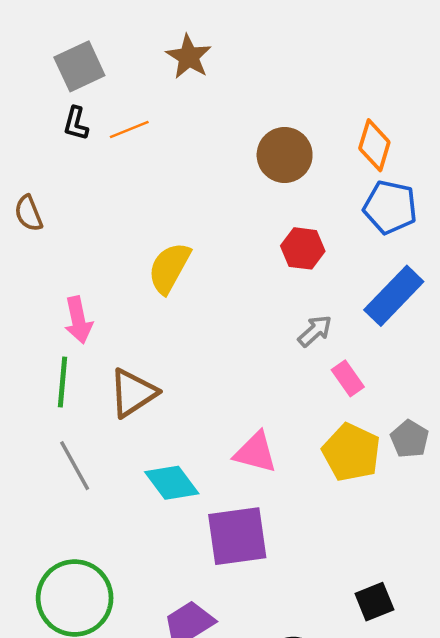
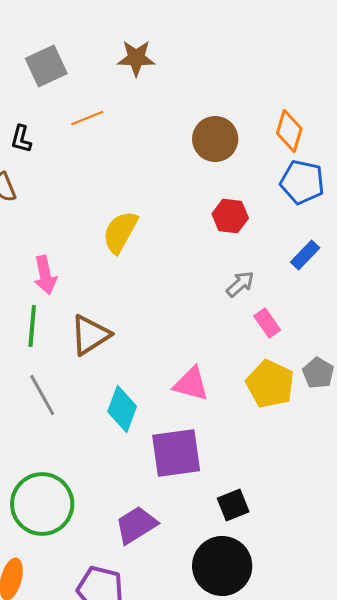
brown star: (189, 57) -> (136, 58), turned -30
black L-shape: (76, 123) -> (21, 139), moved
blue rectangle: (394, 296) -> (305, 255), size x0.6
cyan diamond: (172, 483) -> (122, 409), turned 57
black square: (374, 602) -> (233, 505), moved

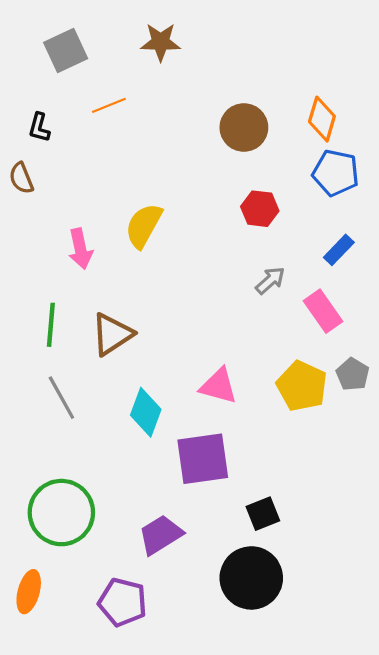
pink arrow: (45, 275) -> (80, 249), moved
pink rectangle: (267, 323) -> (323, 311), moved, size x1.4

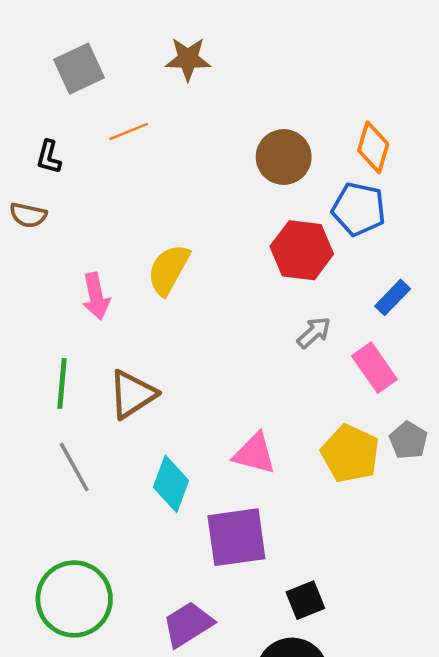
blue pentagon: (336, 173) -> (359, 209), moved
brown semicircle: (21, 178) -> (28, 215), turned -56
red hexagon: (260, 209) -> (302, 250), size x1.4

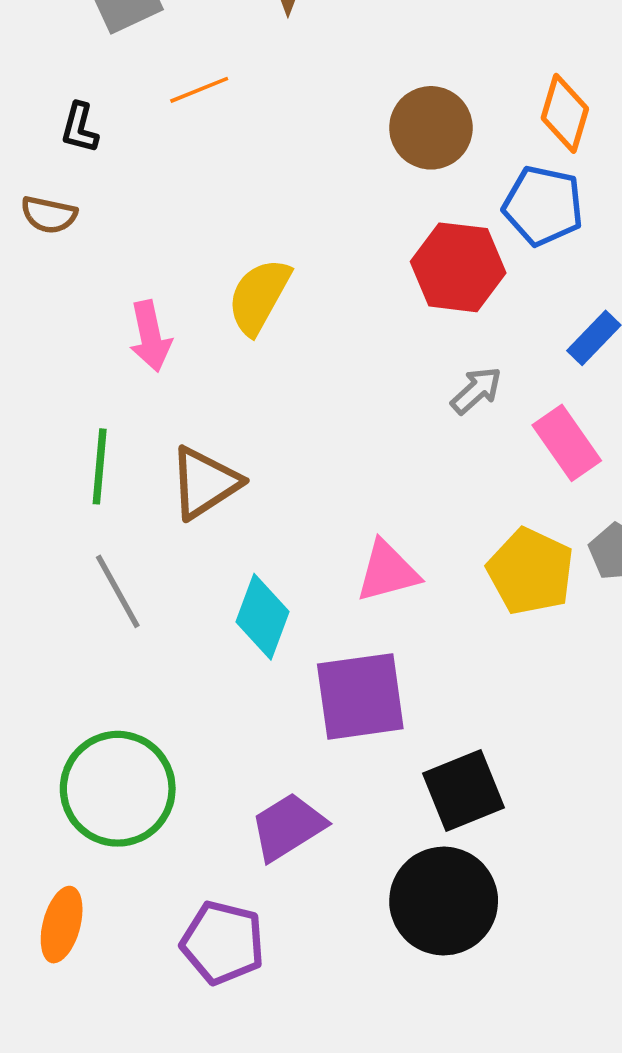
pink triangle: (255, 454) -> (387, 571), turned -30
black square: (305, 600) -> (464, 791), size x1.4

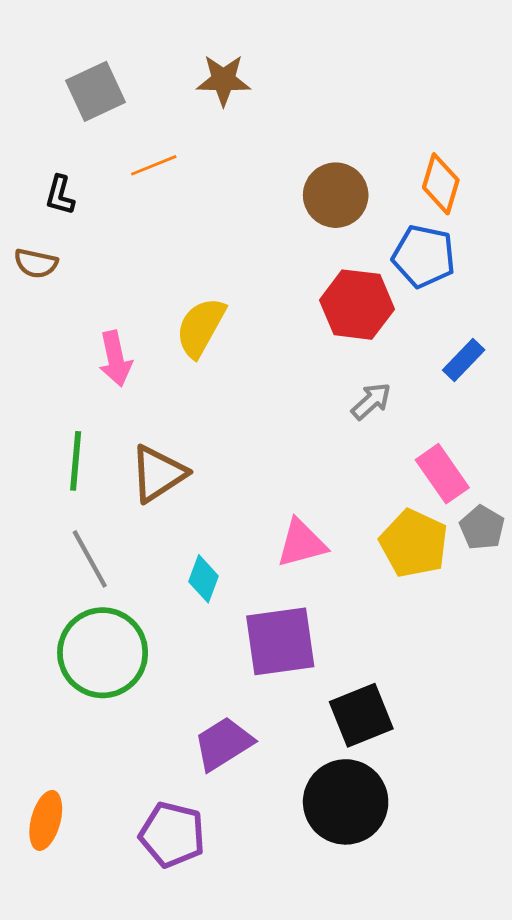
pink rectangle: (567, 443) -> (442, 474), moved
cyan diamond: (263, 617) -> (203, 579), size x0.7
green circle: (118, 789) -> (103, 653), moved

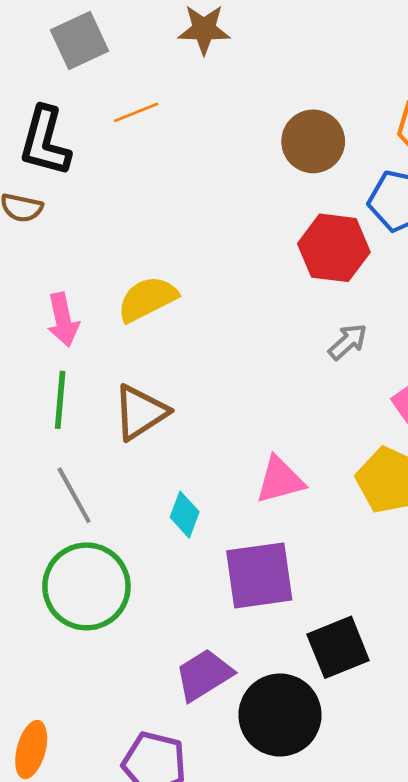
black L-shape: (60, 195) -> (45, 141), size x1.8
yellow semicircle: (201, 327) -> (147, 299), moved, turned 34
pink arrow: (115, 359) -> (63, 320), moved
black circle: (346, 802) -> (280, 715), moved

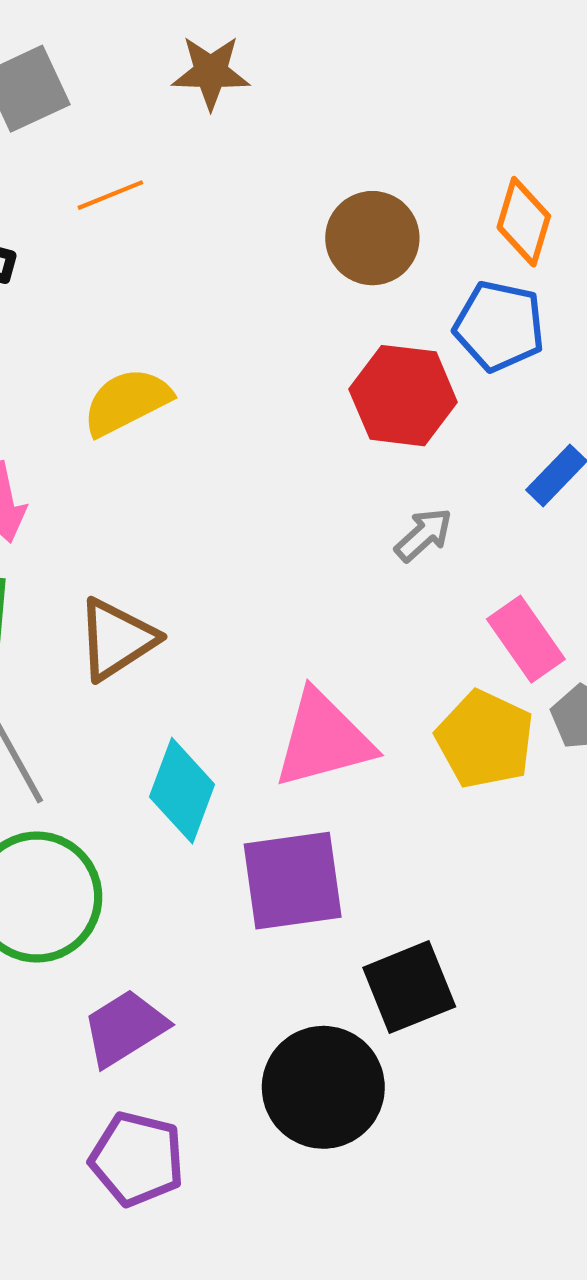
yellow semicircle: (147, 299) -> (127, 402), moved
pink triangle: (280, 480) -> (323, 739), size x1.4
cyan diamond: (185, 515) -> (182, 791), size x1.5
purple trapezoid: (204, 675) -> (125, 1028), moved

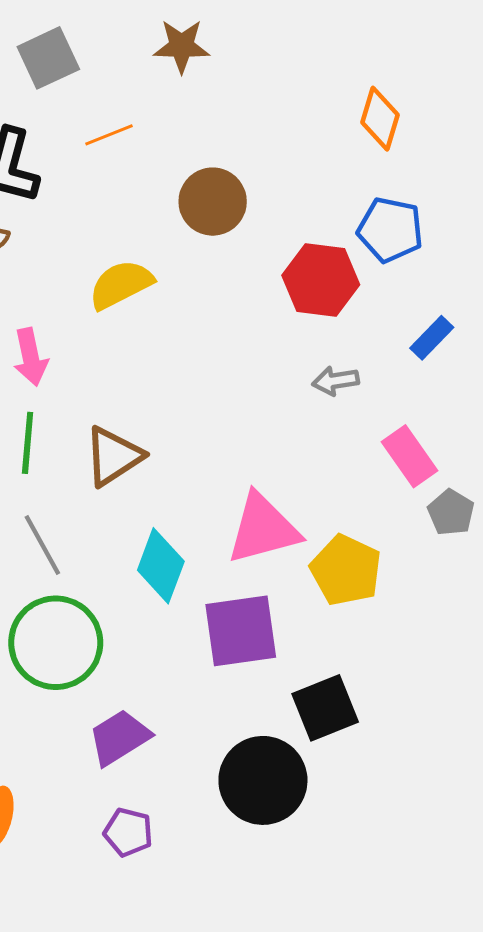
orange diamond: (524, 222) -> (380, 119), moved
brown circle: (372, 238) -> (213, 202), moved
gray arrow: (424, 535) -> (336, 381), turned -147
yellow pentagon: (485, 739) -> (346, 570), moved
purple pentagon: (137, 1159) -> (128, 832), size x0.7

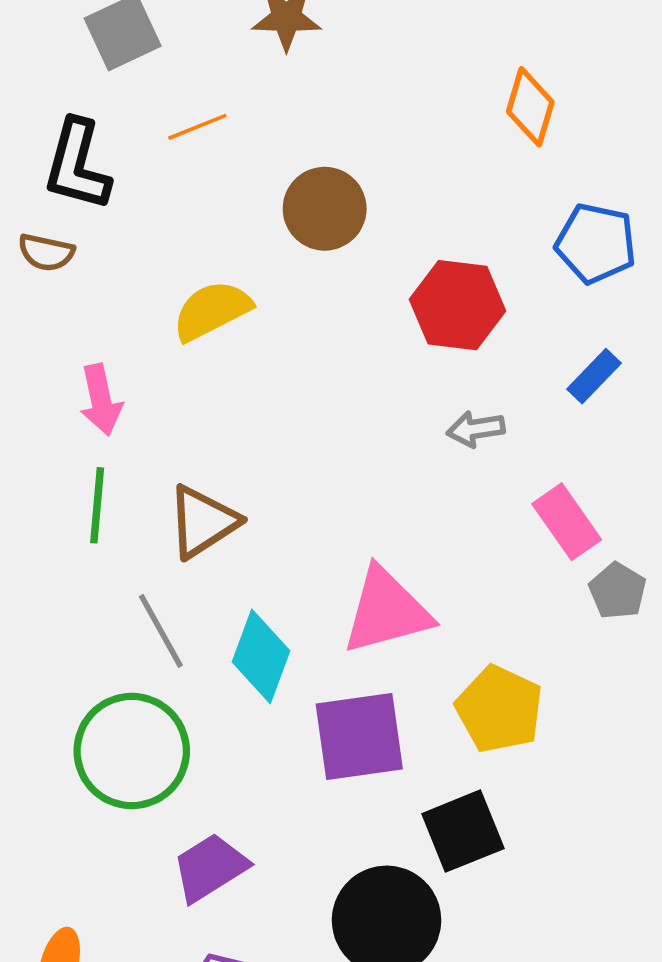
blue pentagon: (390, 230) -> (596, 243), moved
gray line: (42, 545) -> (161, 631), moved
yellow pentagon: (346, 570) -> (499, 709), moved

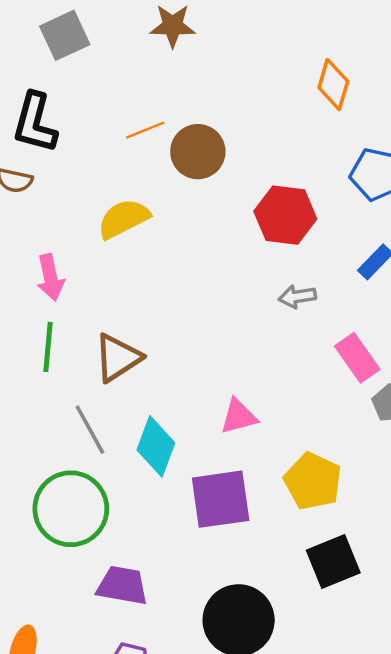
orange line: (197, 127) -> (145, 130), moved
pink triangle: (387, 611) -> (239, 416), size x0.6
black square: (463, 831) -> (333, 561), moved
purple trapezoid: (210, 867) -> (122, 585), turned 42

